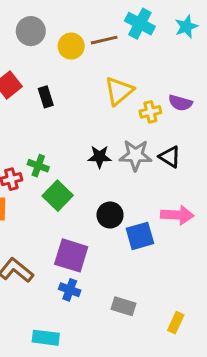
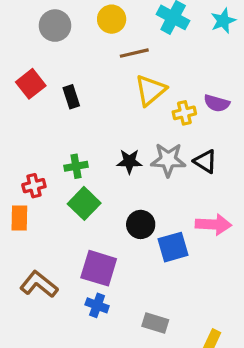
brown line: (104, 40) -> (134, 53), moved
yellow circle: (71, 46) -> (112, 19), moved
green cross: (38, 166) -> (76, 166), moved, turned -30

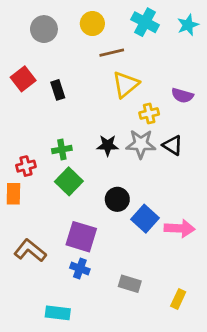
yellow cross: (184, 113) -> (149, 114), moved
pink arrow: (213, 224) -> (180, 228), moved
blue square: (173, 247) -> (145, 219), turned -32

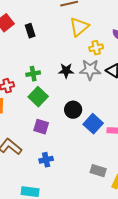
purple square: (81, 237) -> (41, 127), moved, size x0.7
blue cross: (80, 269) -> (46, 160), turned -32
gray rectangle: (130, 284) -> (98, 171), moved

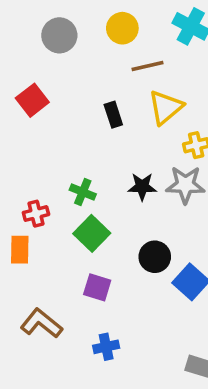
black rectangle: (30, 31) -> (113, 115), moved
green cross: (33, 74) -> (83, 192), turned 32

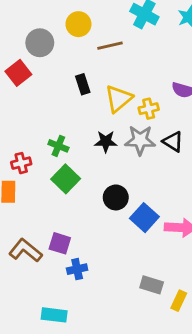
yellow circle: (122, 28) -> (78, 24), moved
gray circle: (59, 35) -> (40, 43), moved
yellow triangle: (166, 107) -> (119, 99), moved
purple square: (97, 287) -> (60, 243), moved

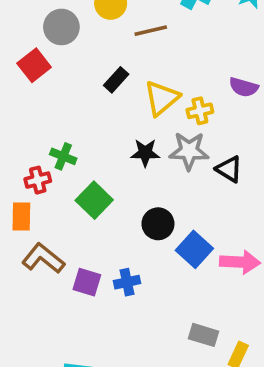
black rectangle: (83, 84) -> (116, 80), turned 60
black triangle: (173, 142) -> (229, 169), moved
green cross: (58, 146) -> (63, 156), moved
brown L-shape: (25, 250) -> (43, 258), moved
blue cross: (77, 269) -> (127, 282), moved

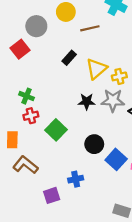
green cross: (63, 156) -> (26, 96), moved
red cross: (38, 180) -> (31, 116), moved
purple square: (87, 282) -> (52, 195), moved, turned -35

